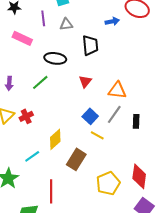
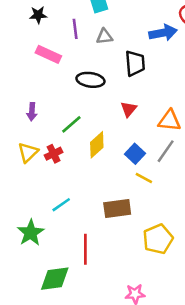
blue arrow: (112, 21) -> (163, 33), size x1.5
green line: (40, 82) -> (71, 124), moved
yellow diamond: (55, 139) -> (97, 145), moved
brown rectangle: (76, 159) -> (117, 209), turned 50

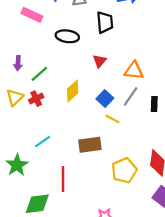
green line: (71, 124) -> (39, 74), moved

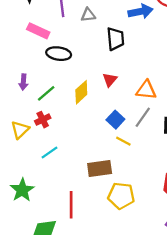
black ellipse: (67, 36) -> (59, 54), moved
yellow diamond: (73, 91) -> (81, 92), moved
yellow triangle: (15, 97) -> (20, 130), moved
cyan line: (43, 141) -> (50, 153), moved
yellow pentagon: (124, 170) -> (121, 196), moved, turned 30

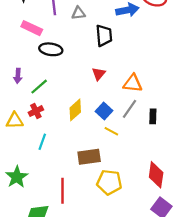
yellow diamond: (81, 92) -> (75, 110), moved
yellow triangle: (20, 130) -> (15, 121), turned 42
cyan line: (50, 153) -> (42, 142), turned -35

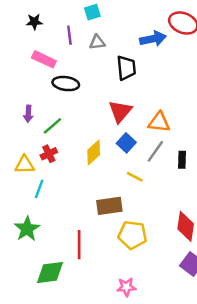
red triangle: (99, 74) -> (120, 111), size x1.5
blue square: (104, 111) -> (126, 143), moved
cyan line: (42, 142) -> (39, 189), moved

